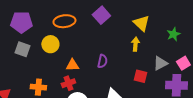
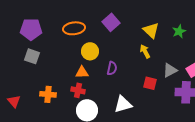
green star: (173, 34) -> (179, 31), moved
yellow circle: (50, 44) -> (90, 51), moved
yellow arrow: (135, 44) -> (145, 51), turned -32
red cross: (68, 83) -> (78, 90), turned 32

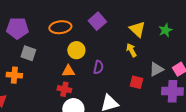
gray square: (32, 56) -> (28, 53), moved
orange cross: (48, 94) -> (14, 75), moved

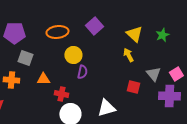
purple semicircle: (98, 67) -> (82, 72), moved
gray triangle: (156, 69) -> (153, 74), turned -42
orange triangle: (68, 71) -> (43, 79), moved

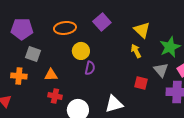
green star: (162, 35) -> (170, 47), moved, size x1.5
red cross: (61, 94) -> (55, 96), moved

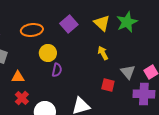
yellow triangle: (142, 30) -> (102, 23), moved
green star: (170, 47) -> (127, 22), moved
red cross: (55, 96) -> (22, 98), turned 32

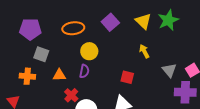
purple semicircle: (57, 70) -> (84, 71), moved
red square: (108, 85) -> (127, 77), moved
red cross: (22, 98) -> (71, 95), moved

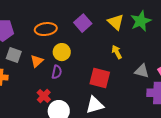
gray triangle: (169, 70) -> (142, 71), turned -35
orange triangle: (59, 75) -> (37, 61), moved, turned -40
red square: (127, 77) -> (100, 78), size x1.5

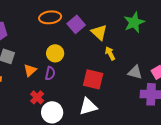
yellow triangle: (116, 22) -> (99, 32), moved
orange ellipse: (46, 29) -> (50, 17), moved
orange triangle: (37, 61) -> (30, 70), moved

